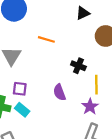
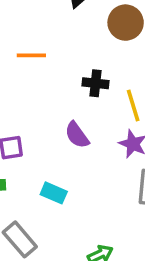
cyan rectangle: (22, 110) -> (54, 193), moved

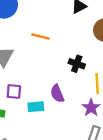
cyan rectangle: (54, 193) -> (36, 107), moved, turned -42

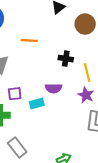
purple semicircle: (57, 94) -> (53, 88), turned -56

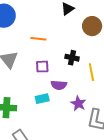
purple square: (15, 94) -> (42, 67), moved
purple star: (86, 95) -> (78, 103), moved

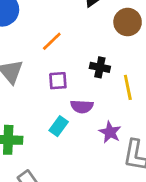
orange line: (38, 39) -> (52, 41), turned -49
cyan rectangle: (42, 99) -> (59, 126), turned -40

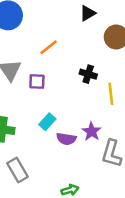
purple square: (58, 81) -> (37, 81), moved
purple semicircle: (82, 107) -> (66, 139), moved

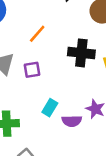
black cross: (88, 74) -> (81, 53), size x1.5

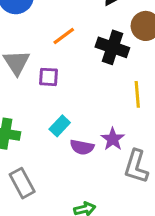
black cross: (81, 53) -> (112, 47), moved

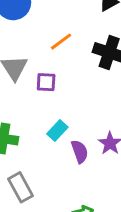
purple semicircle: (82, 147) -> (80, 152), turned -120

